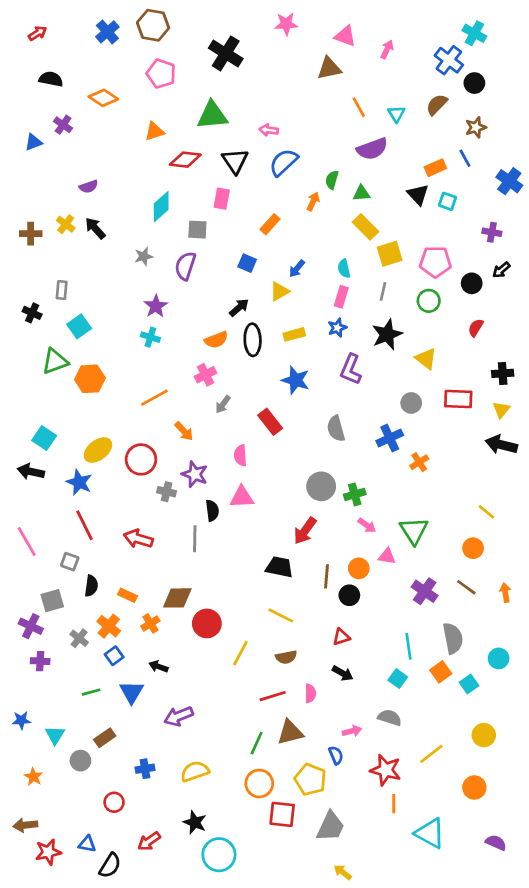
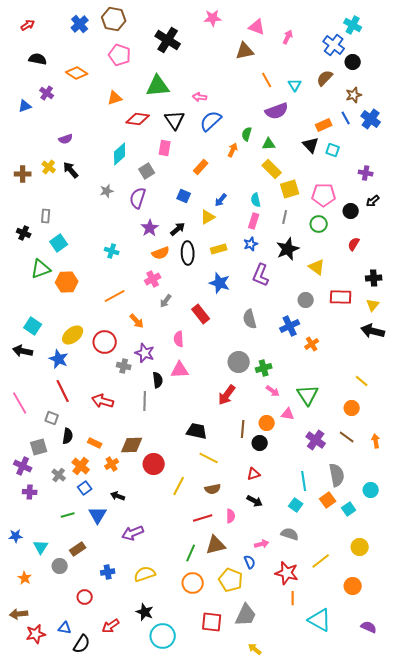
blue cross: (509, 181) -> (371, 119), moved
gray square: (197, 230) -> (147, 171), turned -35
purple star: (156, 306) -> (150, 228), moved
black trapezoid: (279, 567) -> (197, 431), moved
red square: (282, 814) -> (212, 622), moved

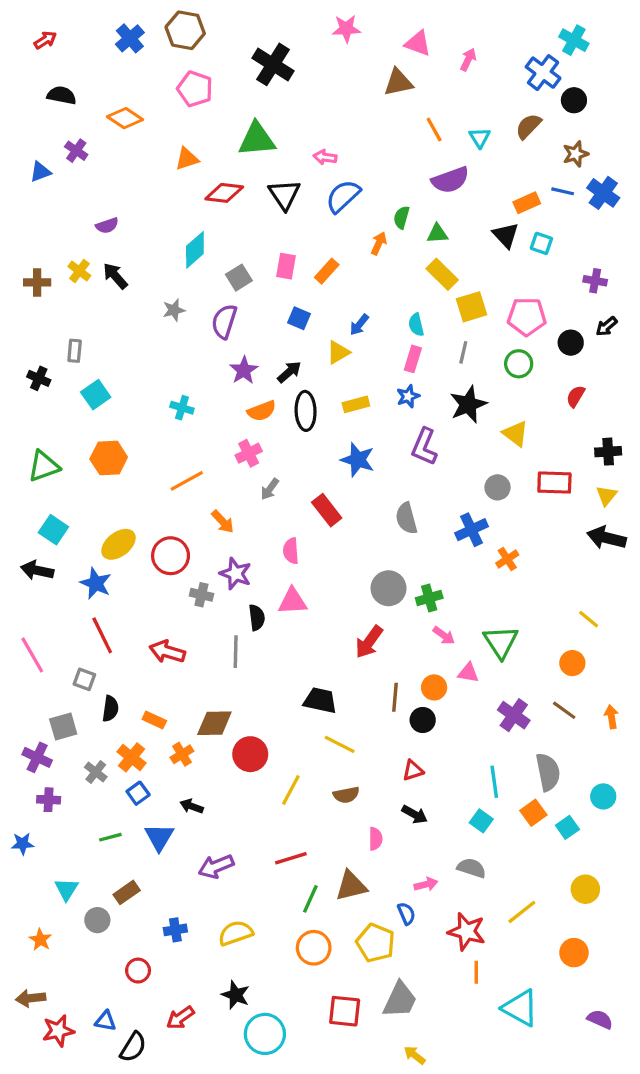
blue line: (346, 118) -> (563, 191), turned -48
pink rectangle: (165, 148) -> (286, 266), moved
green triangle: (41, 269) -> (44, 466), moved
red line: (203, 518) -> (291, 858), moved
blue star: (16, 536) -> (23, 844), moved

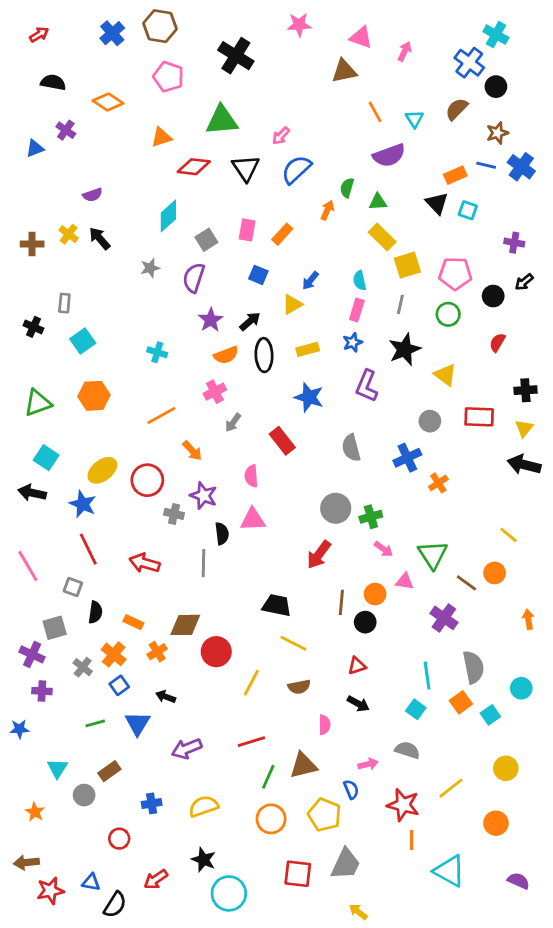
pink arrow: (325, 157) -> (281, 136), turned -54
brown line: (564, 710) -> (466, 583), moved

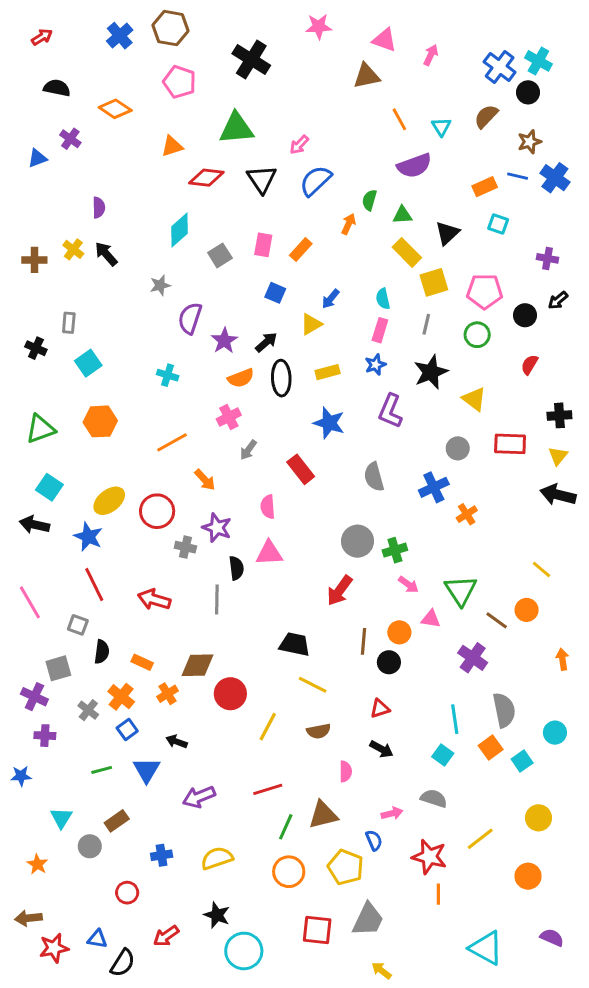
cyan cross: (496, 35) -> (538, 61), moved
purple semicircle: (93, 195) -> (99, 208), turned -72
black triangle: (437, 203) -> (447, 233), moved, turned 30
purple semicircle: (194, 278) -> (190, 318), moved
cyan triangle: (450, 871) -> (486, 948), moved

